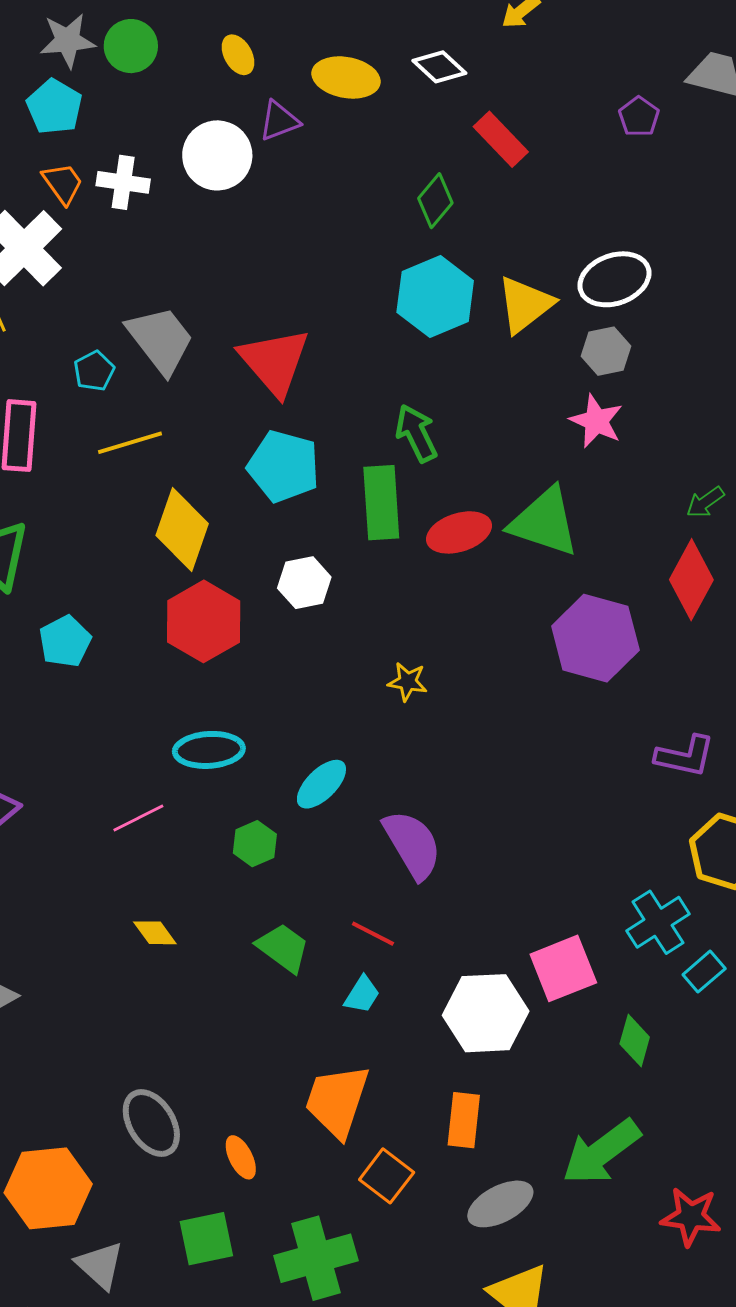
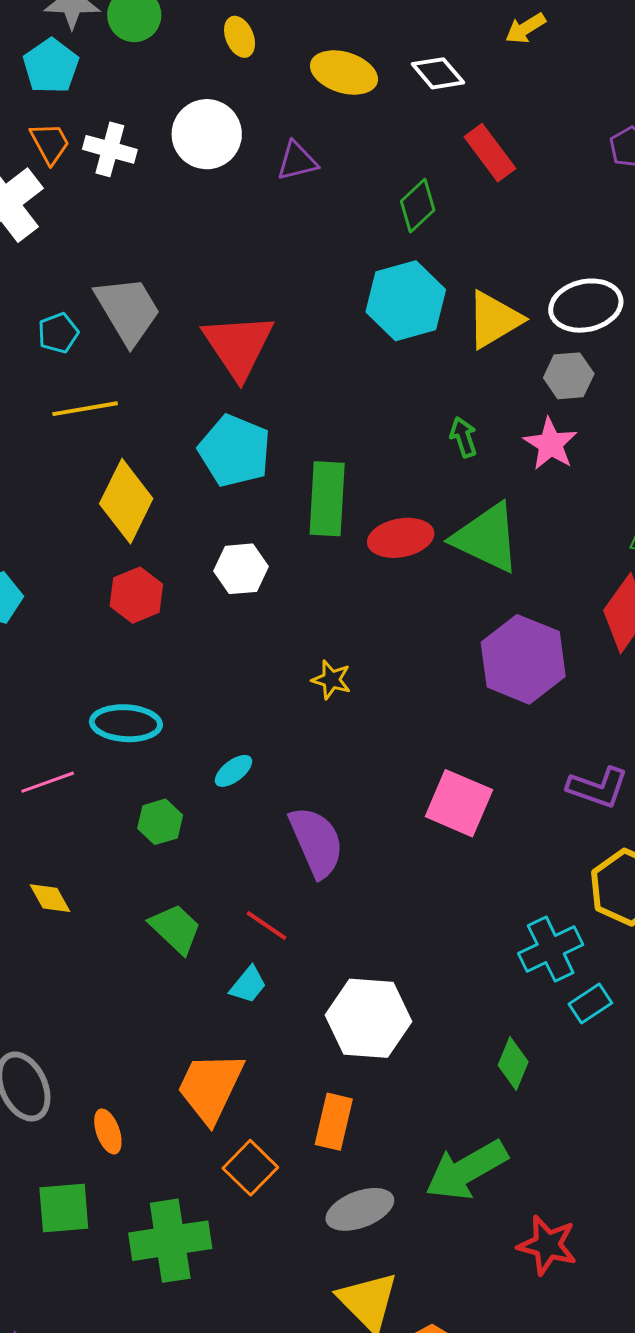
purple triangle: (279, 121) -> (297, 161), moved
green arrow: (416, 433) -> (463, 437), moved, size x0.7
red hexagon: (204, 621) -> (136, 595), size x0.7
cyan ellipse: (321, 784) -> (233, 771), size x0.7
pink square: (563, 968) -> (459, 803), moved, turned 38

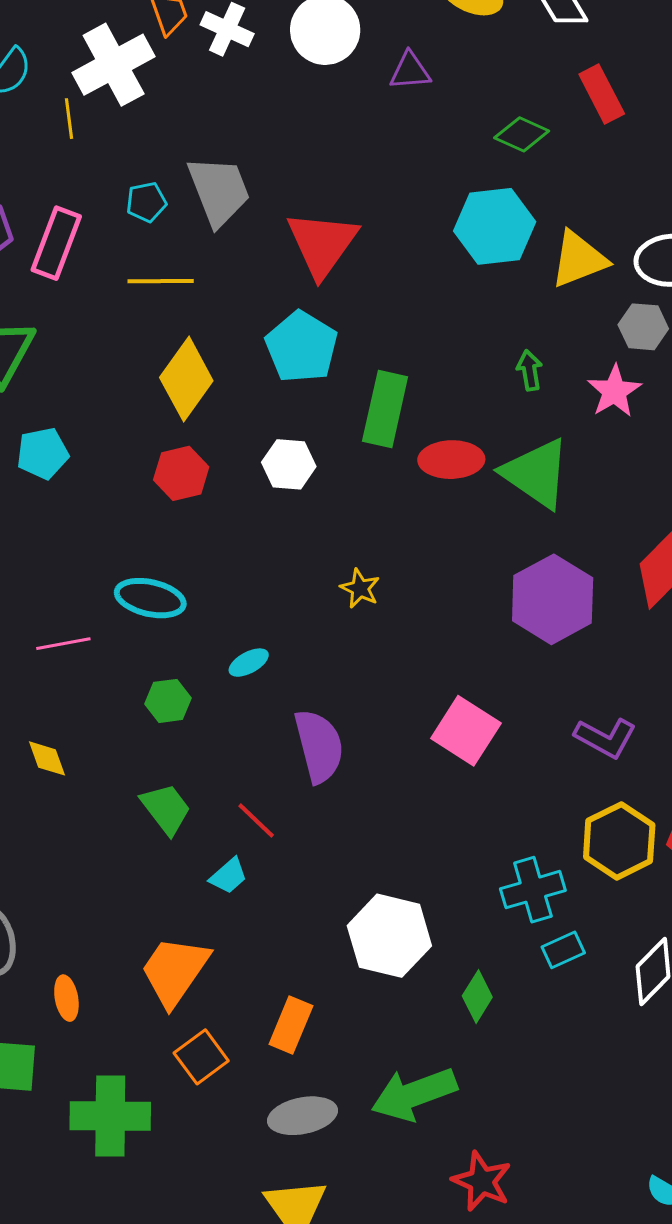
green diamond: (418, 206) -> (522, 134), turned 58
white hexagon: (369, 1018) -> (389, 936), moved

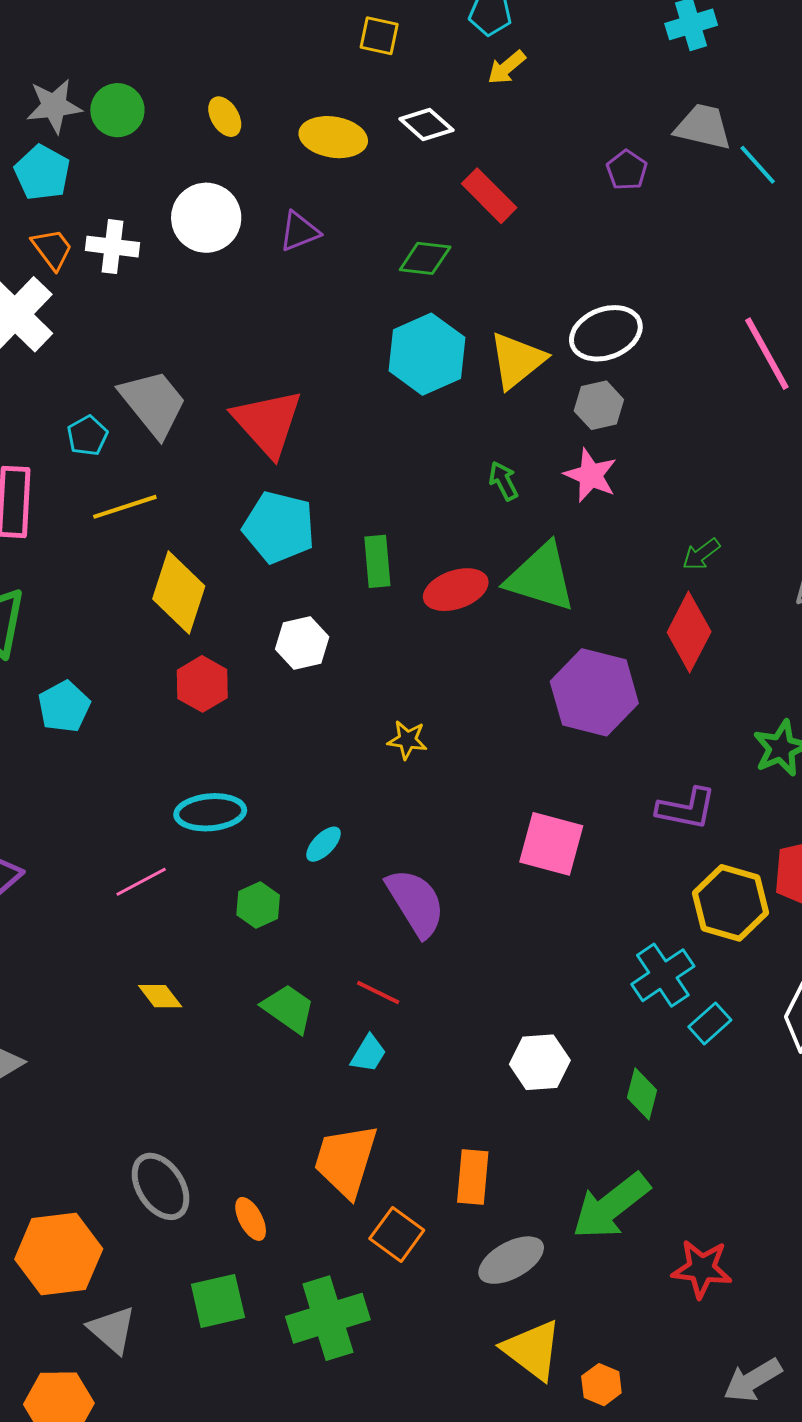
green rectangle: (385, 409) -> (377, 561), size x0.7
white hexagon: (389, 936) -> (540, 1062), size x0.7

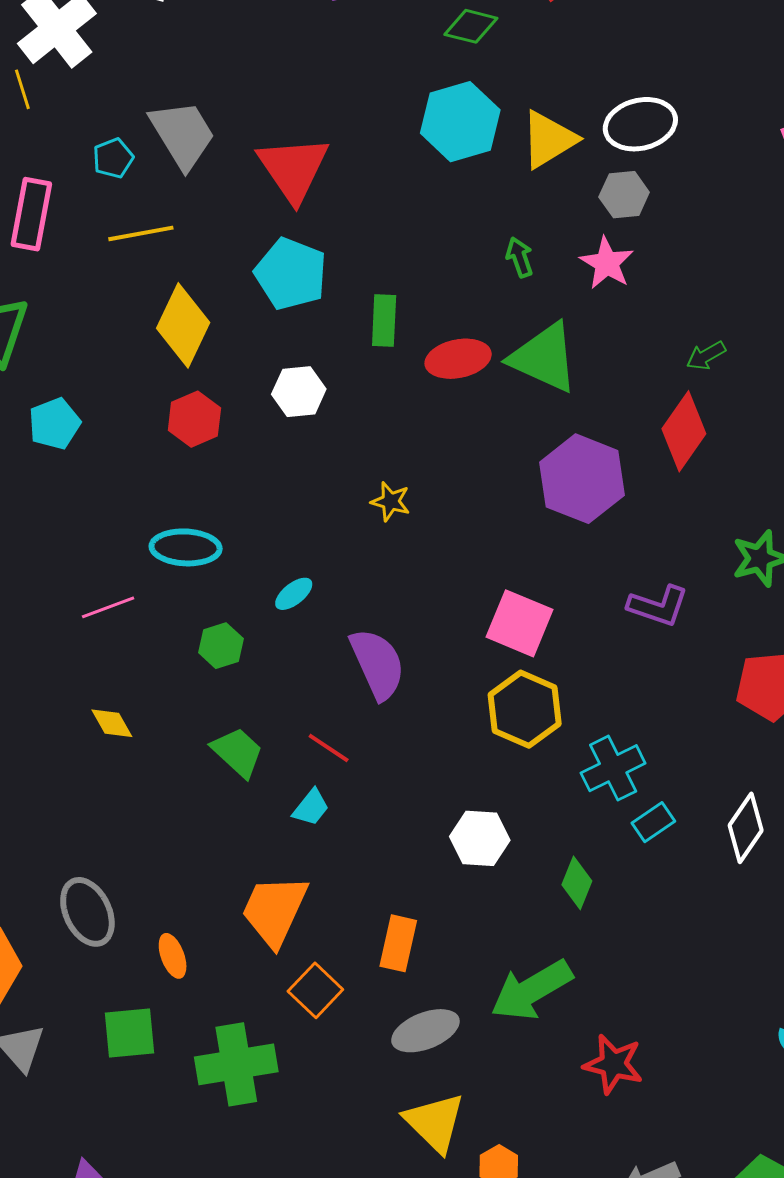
yellow hexagon: (730, 903) -> (525, 709), moved

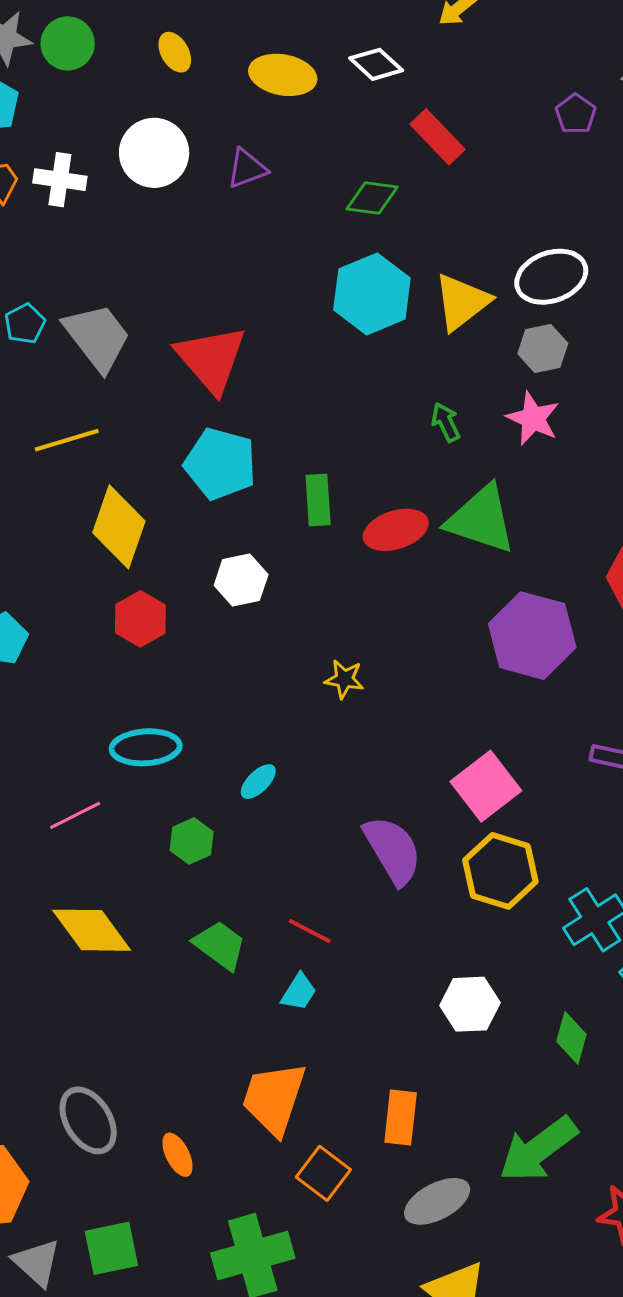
cyan pentagon: (113, 158) -> (25, 324), moved
pink square: (520, 623) -> (486, 786), turned 36
purple semicircle: (377, 664) -> (393, 850), moved
yellow diamond: (112, 723) -> (92, 930), size x1.8
green square: (129, 1033) -> (111, 1248), moved

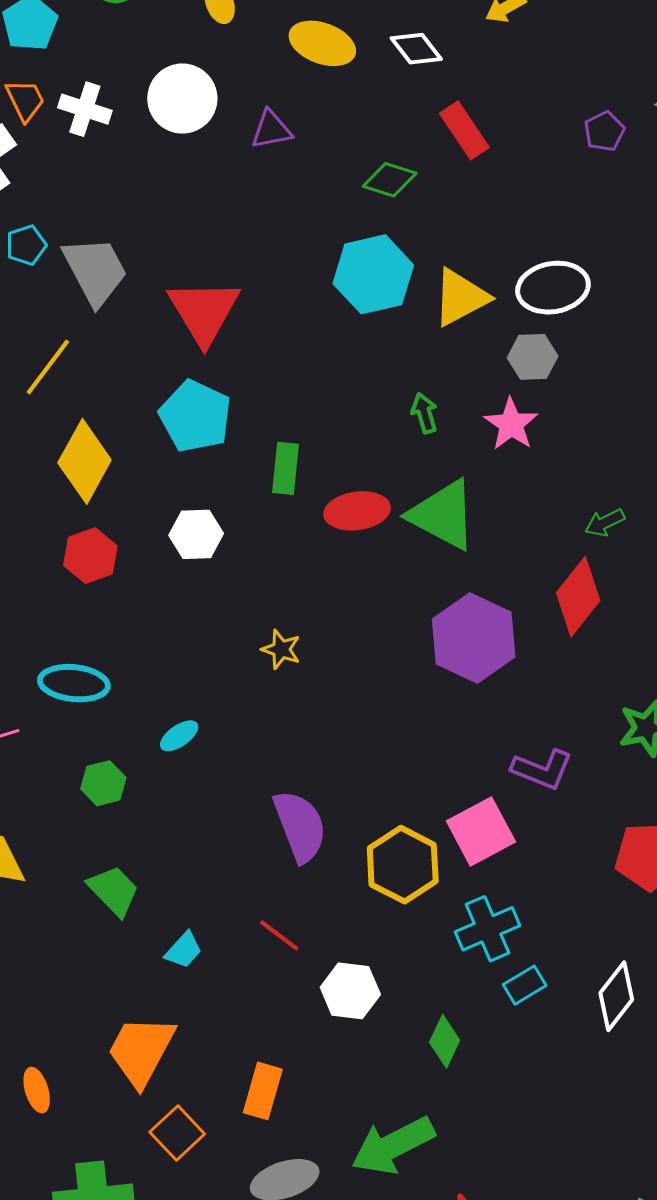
yellow line: (67, 440) -> (48, 367), turned -46
pink square: (486, 786) -> (481, 831), moved
red line: (310, 931) -> (279, 935), moved

